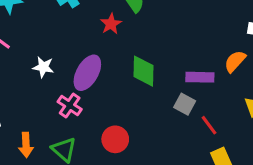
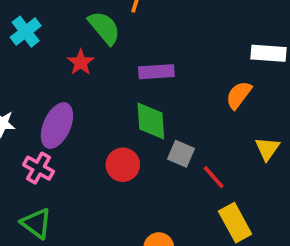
green diamond: (143, 71) -> (151, 121), moved
purple rectangle: (200, 77) -> (156, 72), moved
red circle: (115, 139) -> (123, 165), moved

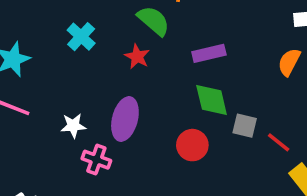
pink cross: (39, 168) -> (96, 160), moved

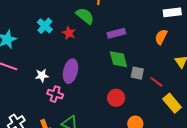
red star: (137, 57) -> (69, 33), moved
red circle: (192, 145) -> (116, 98), moved

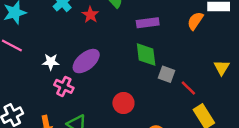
orange semicircle: (161, 37) -> (195, 21), moved
purple ellipse: (70, 71) -> (86, 61), turned 30
red circle: (116, 98) -> (123, 103), moved

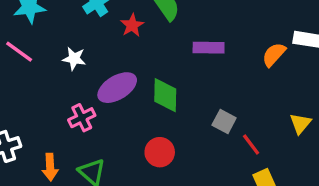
green diamond: (146, 54) -> (165, 95), moved
white star: (51, 62) -> (74, 59), moved
pink cross: (64, 86) -> (82, 118), turned 30

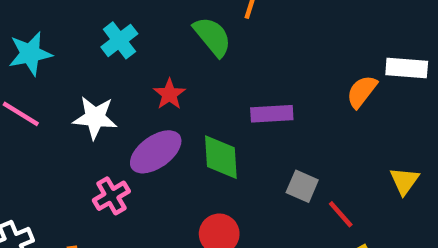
red star: (132, 25) -> (169, 94), moved
purple rectangle: (209, 48) -> (272, 114), moved
white star: (74, 59) -> (95, 118), size x1.4

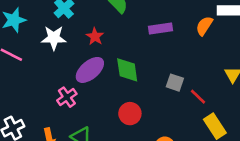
purple rectangle: (272, 114) -> (161, 29), moved
white star: (95, 118) -> (54, 38), moved

